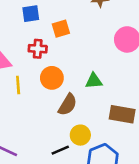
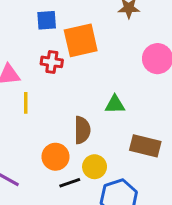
orange square: (61, 29) -> (81, 40), size x1.6
orange circle: (52, 78) -> (55, 157), moved
brown semicircle: (68, 105) -> (82, 130), turned -35

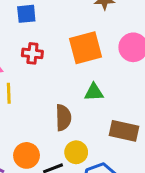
orange square: (81, 40) -> (85, 48), moved
orange circle: (55, 157) -> (27, 155), moved

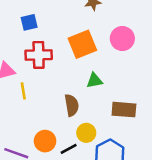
red cross: (32, 53) -> (39, 55), size x1.5

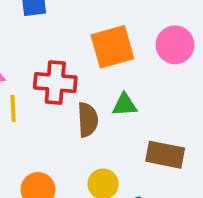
red cross: (39, 55) -> (55, 83), moved
brown semicircle: (72, 105) -> (88, 120), moved

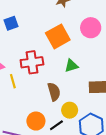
brown semicircle: (88, 120) -> (54, 92), moved

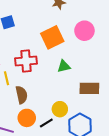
brown semicircle: (54, 92) -> (22, 95), moved

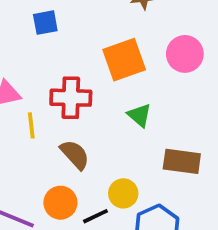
green triangle: (64, 66) -> (139, 115), turned 48
brown semicircle: (22, 95) -> (75, 155), moved, turned -36

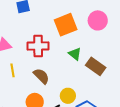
yellow line: (31, 125) -> (12, 70), moved
brown rectangle: (182, 161) -> (96, 66), moved, turned 30

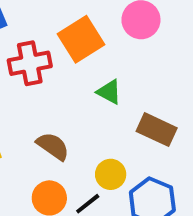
red cross: (38, 46) -> (30, 63), moved
brown rectangle: (96, 66) -> (157, 130), moved

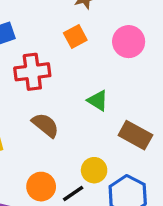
orange square: (81, 39) -> (75, 37), moved, size x0.6
brown semicircle: (53, 146) -> (45, 125), moved

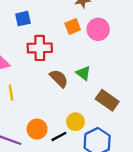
pink circle: (129, 42) -> (98, 29), moved
brown semicircle: (45, 125) -> (59, 78), moved

